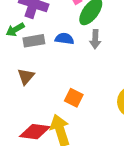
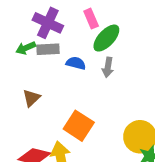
gray rectangle: (34, 41) -> (48, 49), moved
orange square: (74, 98) -> (79, 126), size x1.5

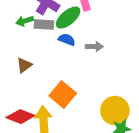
green ellipse: (106, 38) -> (68, 18), moved
gray arrow: (108, 67) -> (94, 47), turned -105

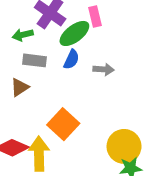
gray rectangle: (44, 24) -> (35, 60), moved
blue semicircle: (67, 40) -> (71, 59), turned 91

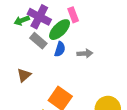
green arrow: (23, 35) -> (22, 20), moved
gray rectangle: (35, 60) -> (38, 41), moved, turned 42

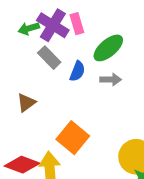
pink rectangle: (73, 15) -> (77, 24), moved
green ellipse: (60, 30) -> (108, 48), moved

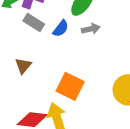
blue semicircle: (77, 71) -> (61, 29), turned 30

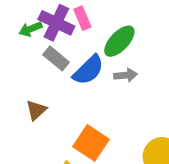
blue semicircle: (61, 29) -> (88, 70), size x1.5

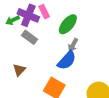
blue semicircle: (88, 70) -> (67, 60), moved
gray arrow: (126, 75) -> (73, 45), turned 128

